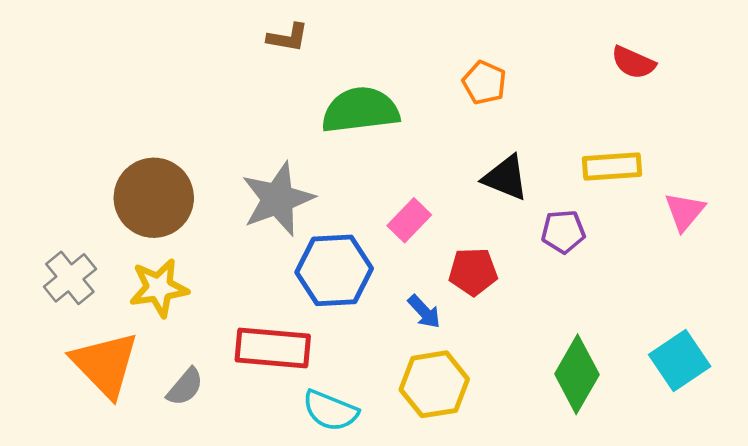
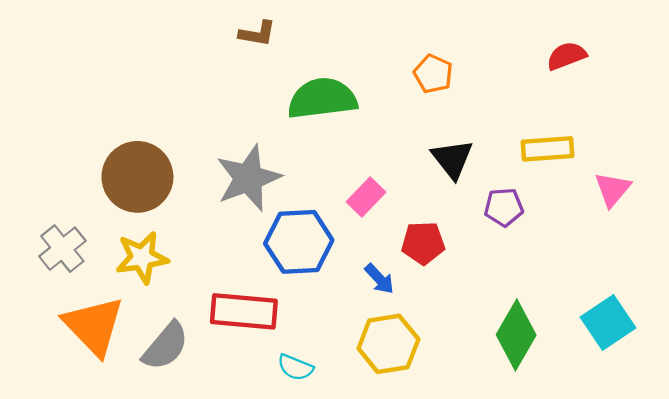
red semicircle: (633, 63) -> (567, 56), turned 135
black triangle: (506, 178) -> (452, 159), turned 30
gray semicircle: (185, 387) -> (165, 346), size x1.4
cyan semicircle: (330, 411) -> (295, 367), size x0.7

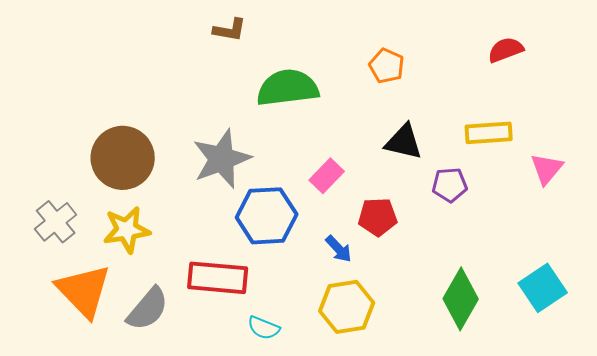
black triangle: (452, 159) -> (404, 142), turned -39

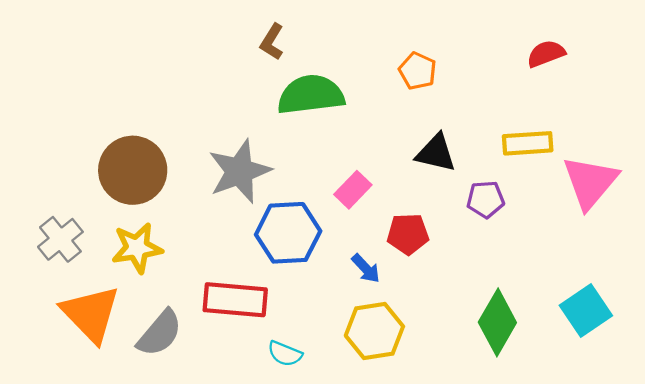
brown L-shape: (230, 30) -> (272, 42), moved, turned 112
pink triangle: (547, 169) -> (590, 182), size x1.6

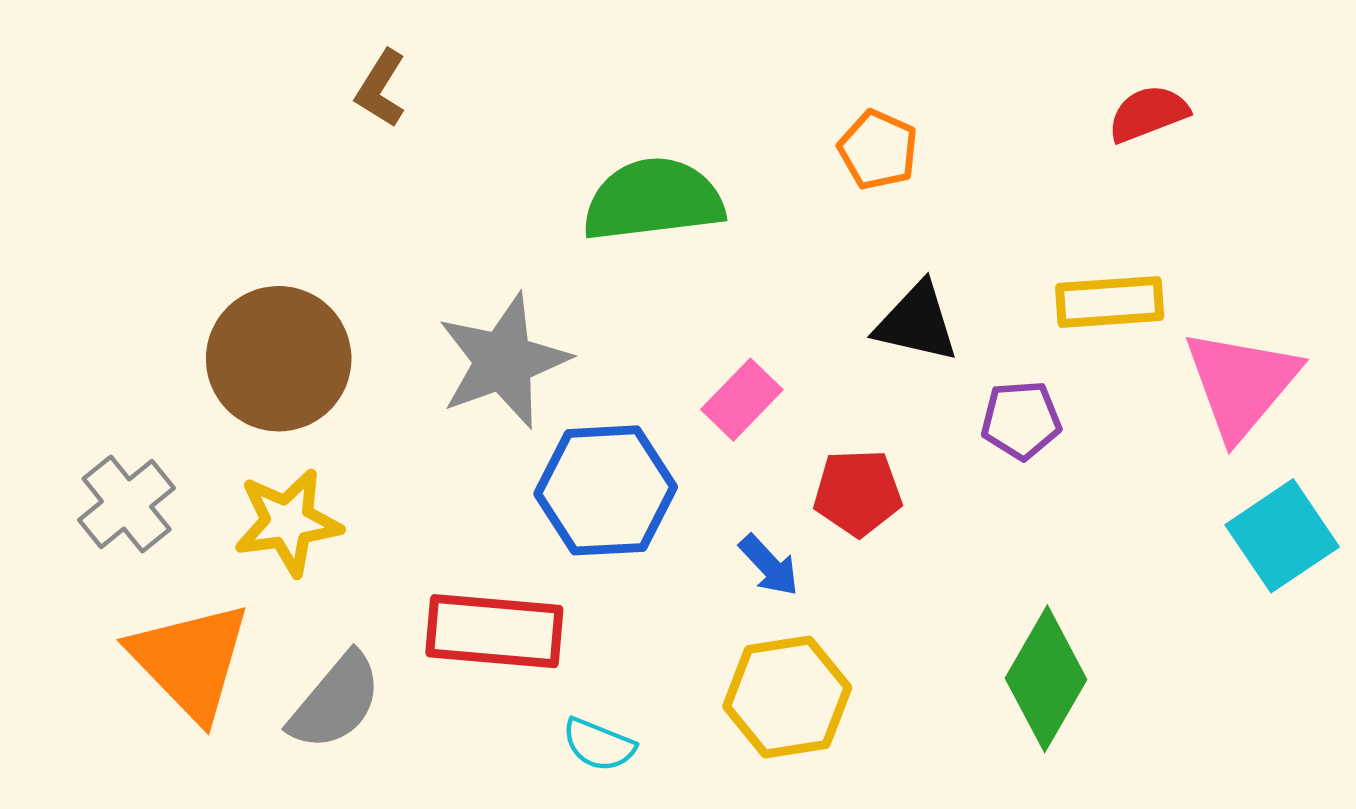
brown L-shape: (272, 42) -> (381, 89), moved
cyan square: (586, 311) -> (1282, 536), moved

